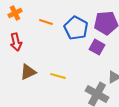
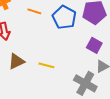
purple square: (97, 47) -> (94, 45), moved

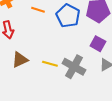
gray cross: (85, 83) -> (74, 67), moved

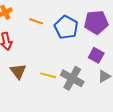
brown triangle: (20, 60) -> (18, 71), turned -42

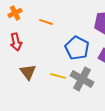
blue pentagon: (66, 27) -> (77, 48), moved

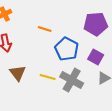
orange line: (46, 22) -> (45, 29), moved

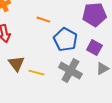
yellow line: (48, 77) -> (36, 73), moved

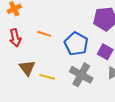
orange line: (43, 20) -> (44, 34), moved

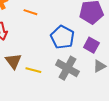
orange line: (44, 34) -> (30, 12), moved

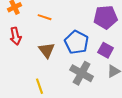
brown triangle: (13, 61) -> (47, 50), moved
yellow line: (33, 70) -> (40, 86), moved, turned 56

